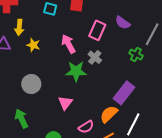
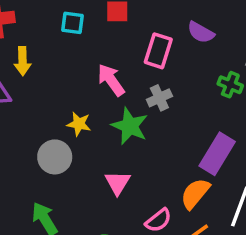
yellow star: (33, 45) -> (79, 124), moved
gray cross: (95, 57) -> (159, 98), turned 32
green star: (76, 71) -> (130, 126), turned 30

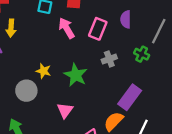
purple semicircle: (201, 32) -> (126, 19), turned 56
pink arrow: (111, 80) -> (67, 28), moved
gray cross: (159, 98) -> (109, 59), moved

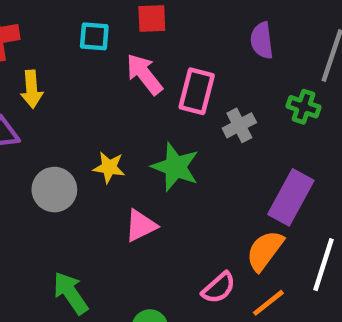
pink rectangle: (98, 29) -> (197, 91), moved
gray circle: (26, 91) -> (54, 190), moved
pink triangle: (65, 110) -> (141, 226), moved, turned 35

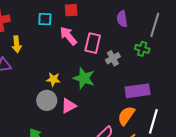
gray circle: (54, 190) -> (47, 100), moved
purple rectangle: (291, 197) -> (138, 91), turned 55

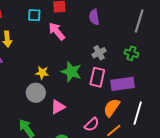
purple semicircle: (122, 19) -> (94, 17), moved
pink rectangle: (93, 43) -> (97, 77), moved
green cross: (142, 49) -> (131, 53), moved
pink triangle: (69, 106) -> (58, 107), moved

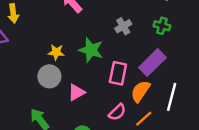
pink rectangle: (97, 77) -> (118, 73), moved
purple rectangle: (123, 84) -> (152, 63), turned -35

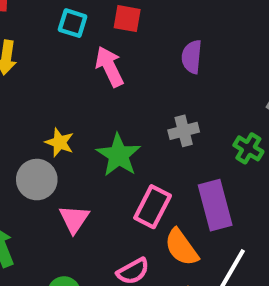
purple rectangle: (152, 63) -> (215, 205), turned -76
orange semicircle: (140, 91) -> (181, 247), turned -85
pink triangle: (76, 92) -> (74, 219), turned -42

